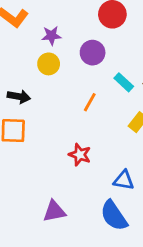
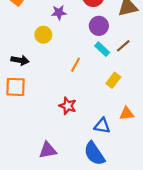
purple star: (51, 36) -> (59, 12), moved
purple circle: (93, 53) -> (99, 26), moved

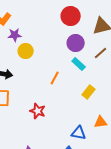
purple star: (59, 12) -> (15, 35), moved
brown line: (123, 46) -> (101, 53), moved
red star: (68, 106) -> (38, 111), moved

